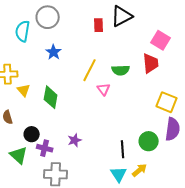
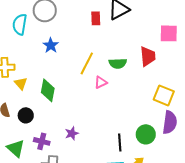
pink square: (161, 40) -> (169, 33), moved, turned -30
pink triangle: (104, 89) -> (101, 82), turned 40
black circle: (32, 134) -> (26, 115), moved

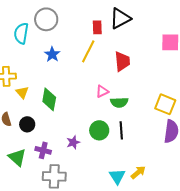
red trapezoid: (148, 56) -> (122, 61), moved
yellow line: (87, 63) -> (88, 51), moved
green semicircle: (118, 63) -> (119, 102), moved
green circle: (146, 134) -> (99, 130), moved
black line: (120, 142) -> (121, 130), moved

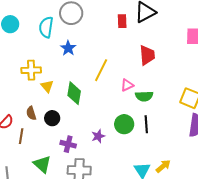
yellow line: (88, 51) -> (101, 70), moved
blue star: (52, 54) -> (68, 48), moved
green triangle: (17, 157) -> (42, 164), moved

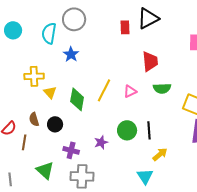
yellow line: (101, 70) -> (104, 90), moved
green semicircle: (144, 96) -> (162, 88), moved
yellow arrow: (163, 166) -> (160, 154), moved

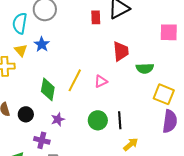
green semicircle: (162, 88) -> (145, 68), moved
yellow triangle: (50, 92) -> (21, 50), moved
purple star: (101, 142) -> (58, 119), moved

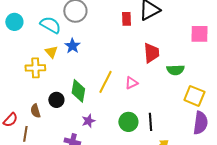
cyan semicircle: (20, 23) -> (50, 25), turned 110
black circle: (26, 114) -> (56, 100), moved

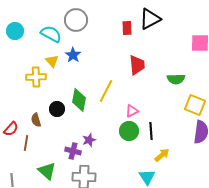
red trapezoid: (151, 53) -> (137, 65), moved
pink triangle: (131, 83) -> (132, 111), moved
purple star: (88, 121) -> (89, 140), moved

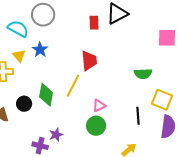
red trapezoid: (137, 65) -> (89, 61), moved
black line: (151, 131) -> (138, 116), moved

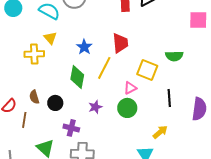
blue star: (40, 50) -> (84, 47), moved
yellow square: (162, 100) -> (147, 70), moved
black circle: (24, 104) -> (55, 103), moved
purple star: (56, 135) -> (95, 107), moved

